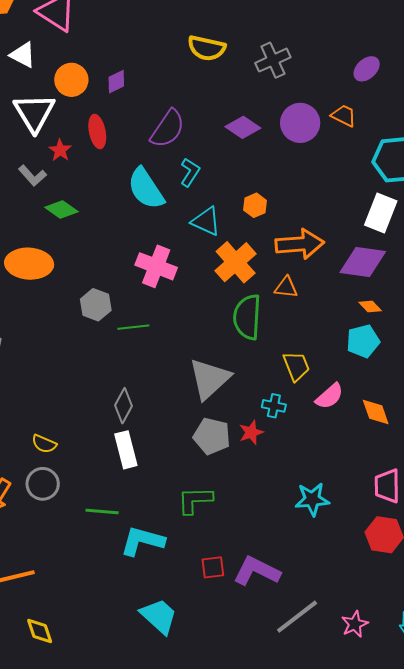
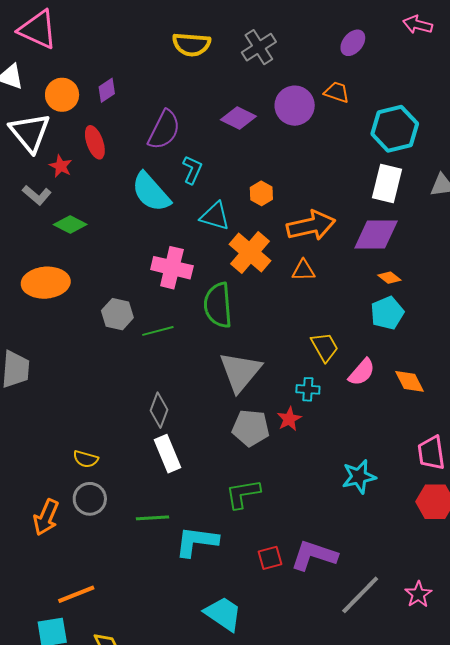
green semicircle: (247, 317) -> (218, 305), moved

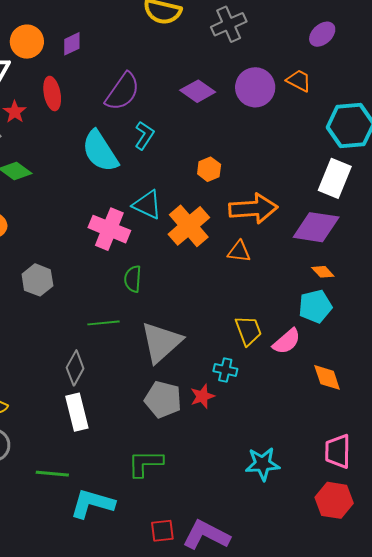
cyan triangle: (215, 216) -> (147, 205), moved
green semicircle: (218, 305) -> (133, 279), moved, size x0.6
gray hexagon: (117, 314) -> (37, 280), moved
green line: (158, 331) -> (103, 323), moved
pink semicircle: (362, 372) -> (287, 341), moved

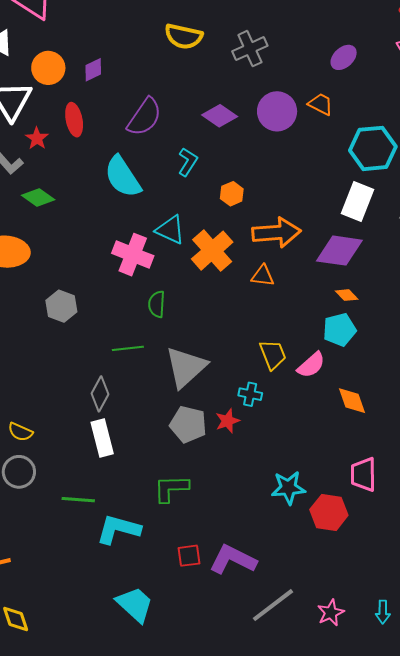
cyan L-shape: (144, 135) -> (188, 162), moved
red hexagon: (334, 500) -> (329, 512), moved

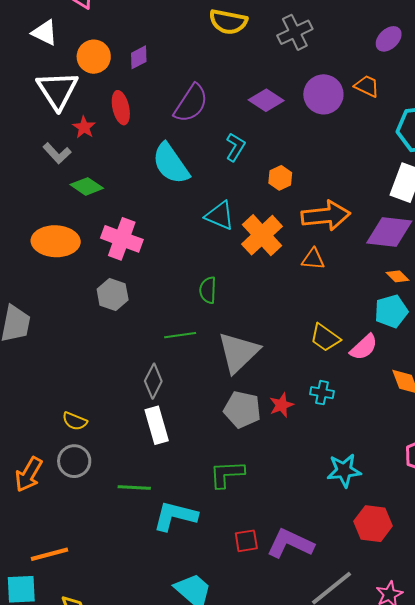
pink cross: (133, 255) -> (122, 239), moved
yellow trapezoid: (273, 355) -> (325, 338), turned 148
cyan cross: (250, 394) -> (322, 393), moved
red hexagon: (329, 512) -> (373, 524), moved

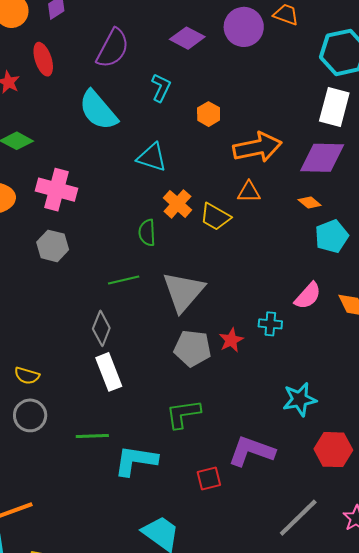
orange cross: (262, 235) -> (177, 204), moved, size x0.7
orange diamond: (398, 276) -> (310, 203), moved
yellow trapezoid: (325, 338) -> (215, 217), moved
pink semicircle: (364, 347) -> (308, 296), moved
purple L-shape: (290, 543) -> (251, 451), moved

